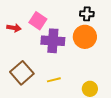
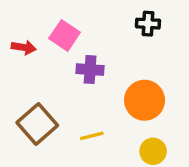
orange circle: (85, 37) -> (145, 100), moved
purple cross: (53, 41) -> (90, 70), size x0.7

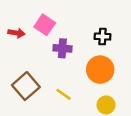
black cross: (148, 24) -> (103, 37), moved
yellow line: (92, 136) -> (64, 94), turned 49

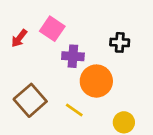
red arrow: (16, 33) -> (19, 38), turned 119
orange circle: (100, 70) -> (96, 81), moved

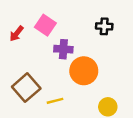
black cross: (120, 42) -> (104, 26), moved
yellow line: (74, 110) -> (55, 101), moved, turned -49

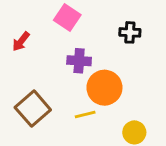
pink square: (45, 25) -> (67, 17), moved
yellow line: (55, 101) -> (85, 115), moved

